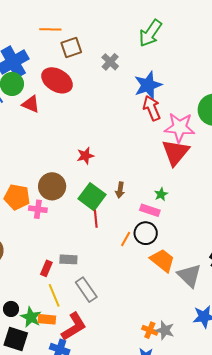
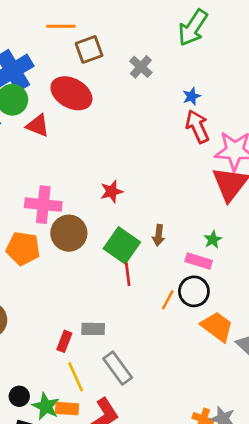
blue star: (148, 85) -> (192, 96), size x0.5
pink cross: (38, 209) -> (43, 205), moved, size x1.5

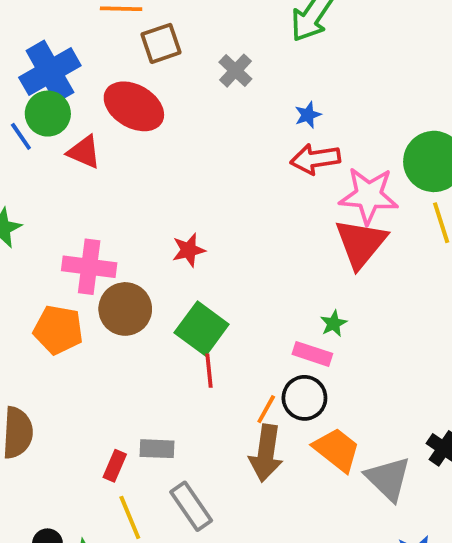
red arrow: (197, 126) -> (315, 159), turned -76
brown arrow: (159, 235) -> (266, 453), moved, size x1.8

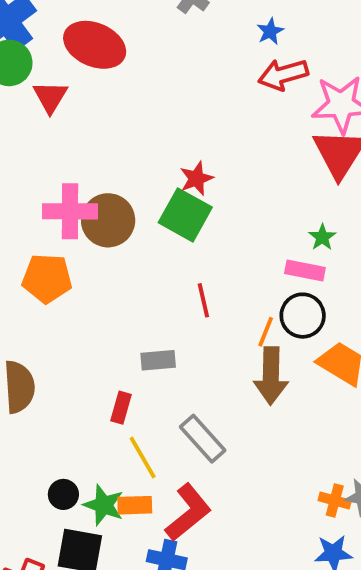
red triangle: (84, 152) -> (50, 97), turned 45
red star: (189, 250) -> (196, 178), moved
brown circle: (125, 309) -> (108, 220), moved
green square: (202, 329) -> (185, 215), moved
gray rectangle: (157, 449) -> (158, 360), moved

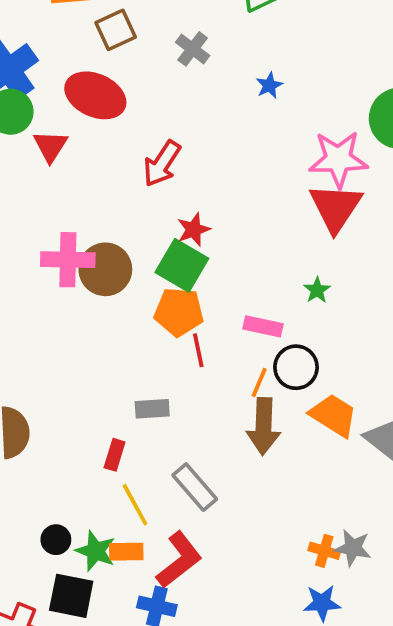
red arrow: (283, 75) -> (162, 164), moved, turned -42
pink rectangle: (305, 270) -> (263, 326), moved
orange pentagon: (47, 278) -> (179, 312), moved

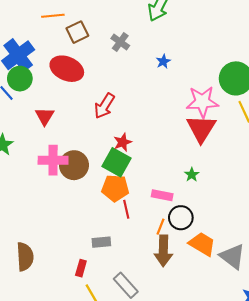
red triangle: (51, 146) -> (45, 116), moved

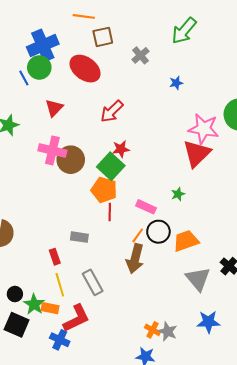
orange trapezoid: (202, 244) -> (186, 241), moved, turned -64
red rectangle: (81, 268) -> (55, 257), turned -49

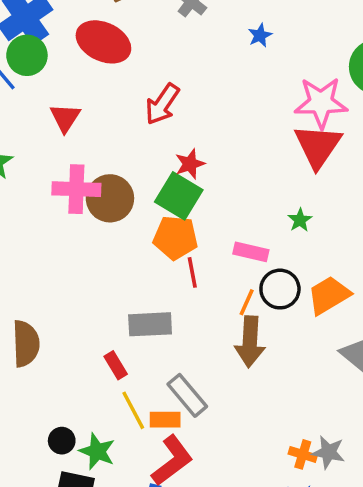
gray rectangle: (79, 237) -> (150, 324), size x1.4
orange rectangle: (50, 308) -> (165, 420), moved

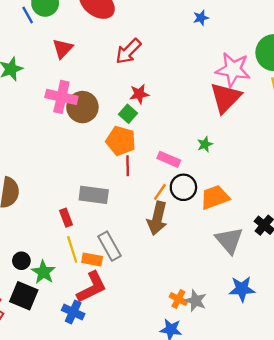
green square: (179, 196) -> (128, 114), size x0.6

